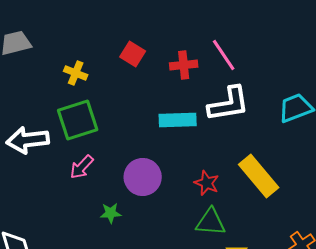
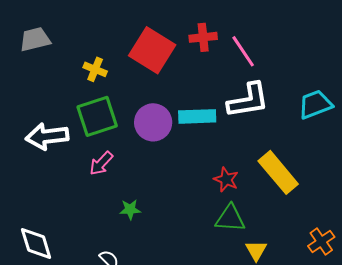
red square: (133, 54) -> (152, 50), size x1.8
red cross: (184, 65) -> (203, 37), moved
purple circle: (143, 177) -> (153, 122), moved

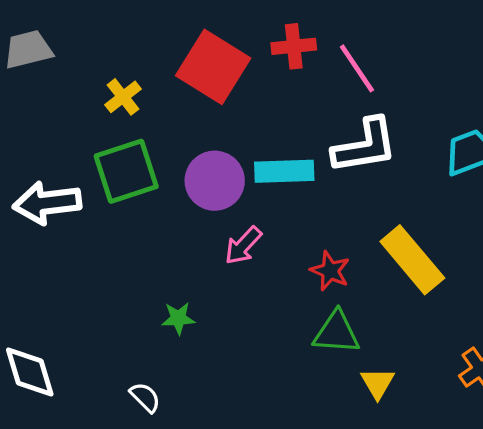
yellow cross: (95, 69) -> (123, 97), turned 30
pink arrow: (101, 163) -> (243, 246), moved

